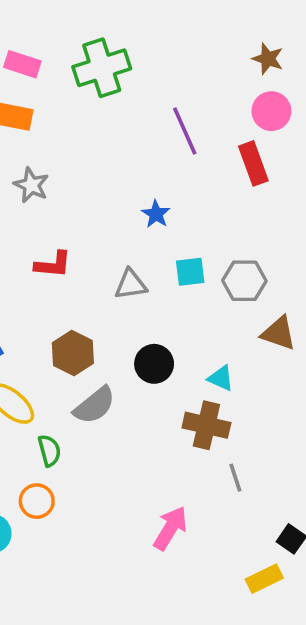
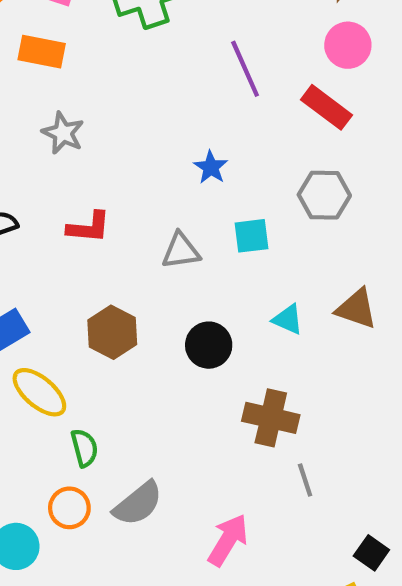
red rectangle: (253, 163) -> (326, 107), turned -33
gray hexagon: (244, 281) -> (324, 195), moved
cyan triangle: (221, 378) -> (288, 319), moved
gray semicircle: (95, 405) -> (138, 504), moved

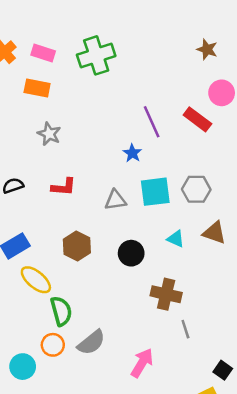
pink circle: (348, 45) -> (222, 93), moved
purple line: (245, 69) -> (152, 122), moved
gray hexagon: (324, 195) -> (196, 189), moved
cyan square: (251, 236) -> (155, 192), size x1.5
green semicircle: (84, 448) -> (61, 311), size x1.4

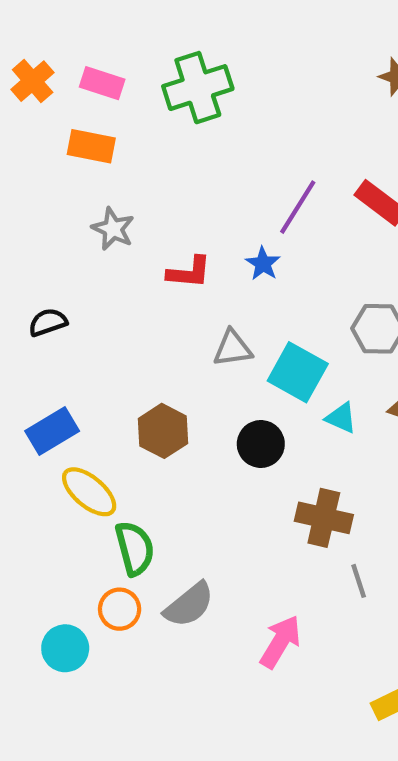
purple line: (152, 122) -> (298, 207), turned 56
red L-shape: (64, 187) -> (189, 272), moved
cyan square: (155, 192) -> (298, 372), moved, turned 36

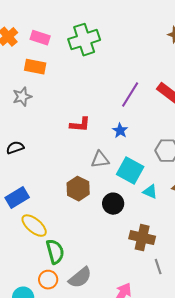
gray star: (113, 229) -> (22, 97), moved, turned 30
blue star: (263, 264) -> (120, 131), moved
brown hexagon: (163, 431) -> (78, 189), moved

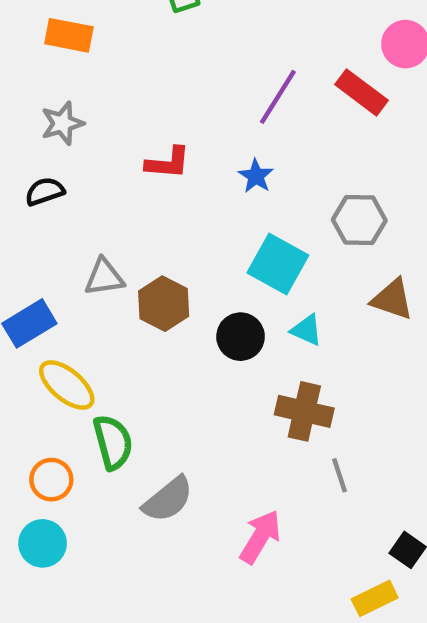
gray star: (22, 97) -> (62, 123), moved
black semicircle: (15, 148) -> (45, 191), moved
gray triangle: (100, 160) -> (104, 277), moved
cyan triangle: (150, 192) -> (306, 330), moved
orange circle: (48, 280) -> (51, 480), moved

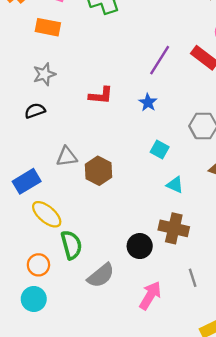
cyan square: (278, 264) -> (160, 150), size x0.6
black circle: (241, 337) -> (140, 246), moved
gray line: (339, 475) -> (193, 278), moved

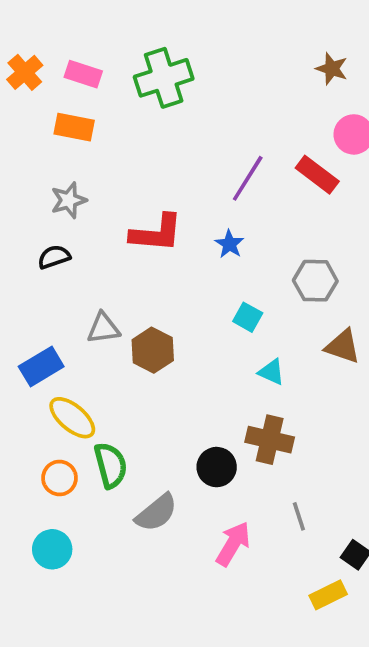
red L-shape: (101, 95) -> (156, 233), size x1.4
orange circle: (38, 265) -> (59, 478), moved

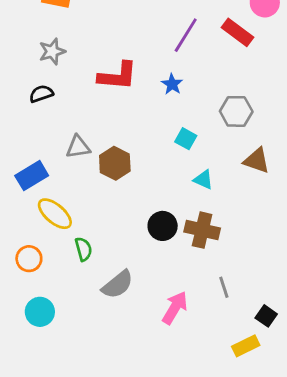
green semicircle: (111, 465) -> (83, 249), size x0.7
black circle: (217, 467) -> (163, 226), moved
orange circle: (59, 478) -> (29, 259), moved

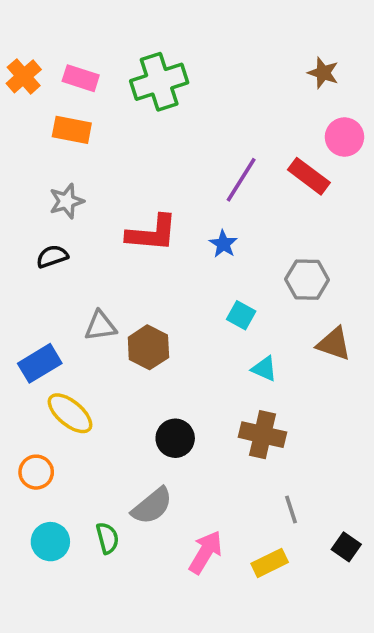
black circle: (163, 226) -> (175, 438), moved
green semicircle: (83, 249) -> (107, 538), moved
pink arrow: (175, 308) -> (205, 552), moved
yellow rectangle: (246, 346) -> (270, 563), moved

